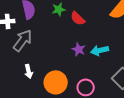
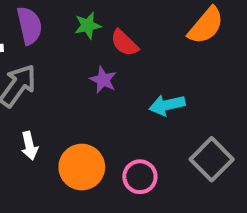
purple star: (79, 49) -> (103, 80), moved

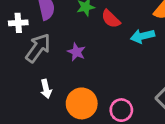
purple star: (103, 80) -> (76, 52), moved
cyan arrow: (167, 105) -> (142, 36), moved

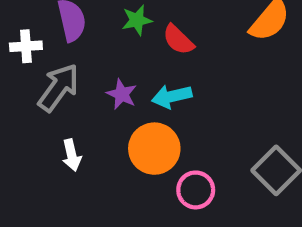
cyan arrow: (142, 36) -> (172, 96), moved
orange circle: (82, 103) -> (154, 149), moved

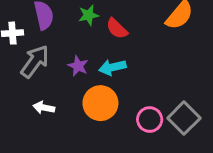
white arrow: (72, 155) -> (44, 108), turned 114
pink circle: (196, 190) -> (150, 120), moved

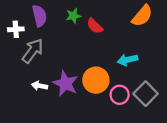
purple star: (78, 66) -> (65, 83), moved, size x1.6
cyan arrow: (112, 67) -> (127, 60), moved
orange circle: (100, 103) -> (96, 80), moved

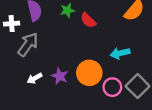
purple star: (65, 83) -> (60, 76), size x0.7
white arrow: (39, 86) -> (35, 78), turned -40

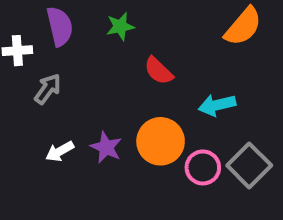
red semicircle: (88, 20) -> (159, 71), moved
gray arrow: (28, 44) -> (48, 89), size x0.7

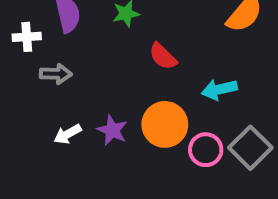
gray arrow: (48, 89) -> (56, 74), turned 56

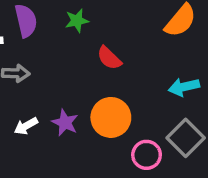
cyan arrow: (219, 89) -> (184, 87), moved
pink circle: (206, 150) -> (147, 155), moved

